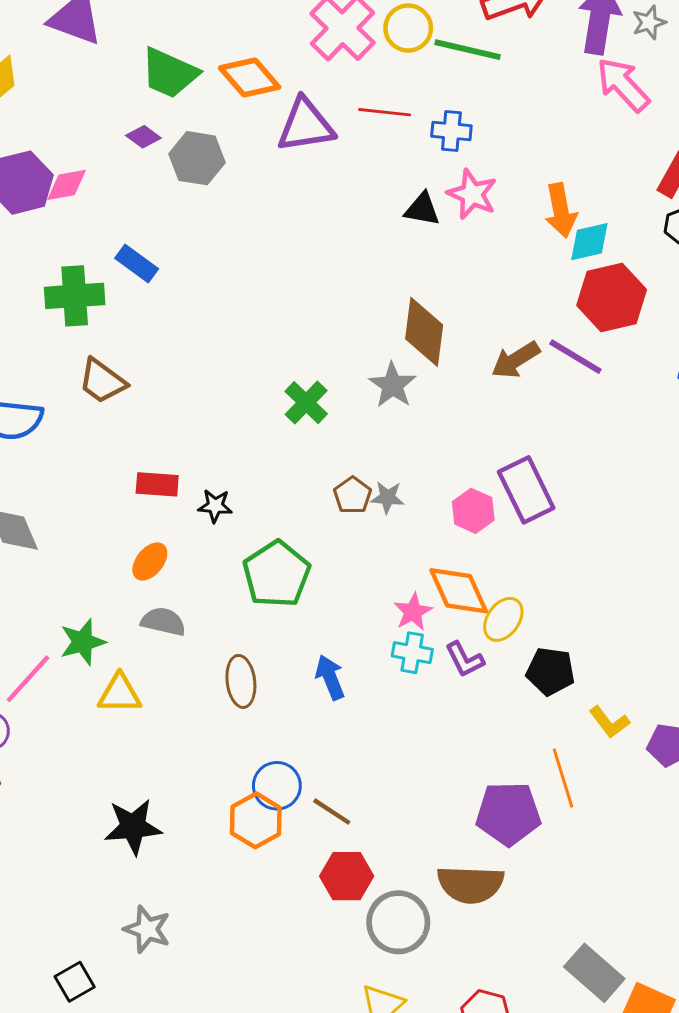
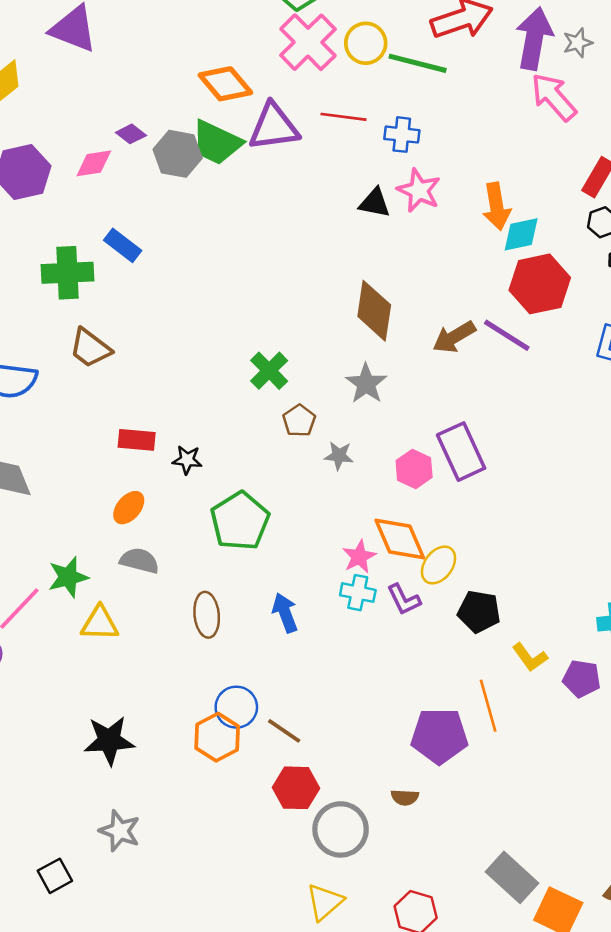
green trapezoid: (169, 73) -> (217, 143), moved
pink diamond: (67, 185) -> (94, 163), moved
gray star: (393, 385) -> (366, 384), moved
brown pentagon: (352, 495) -> (299, 421), moved
brown semicircle: (471, 884) -> (405, 797), size x0.5

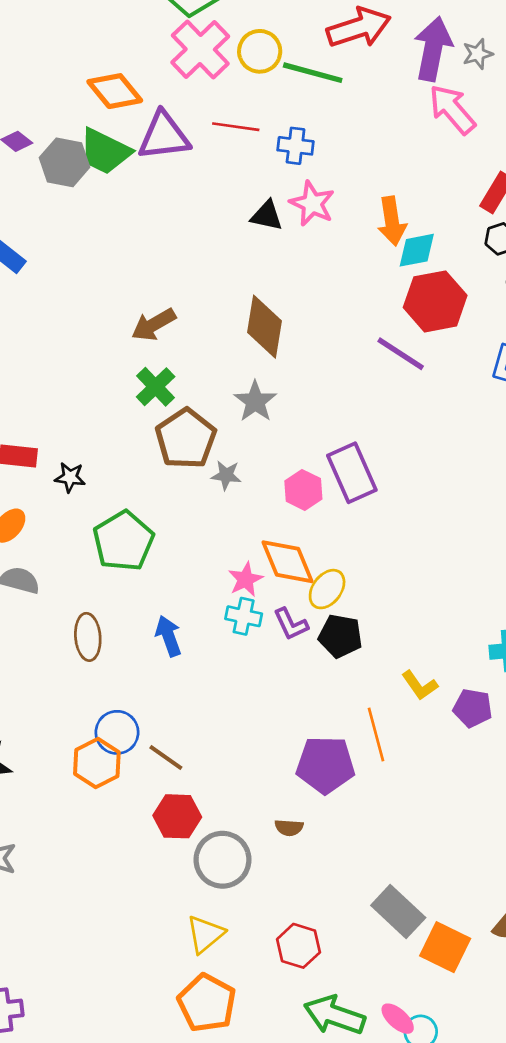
brown arrow: (454, 337) -> (154, 325), moved
brown pentagon: (299, 421) -> (186, 439), size x1.8
black pentagon: (479, 612) -> (340, 636), moved

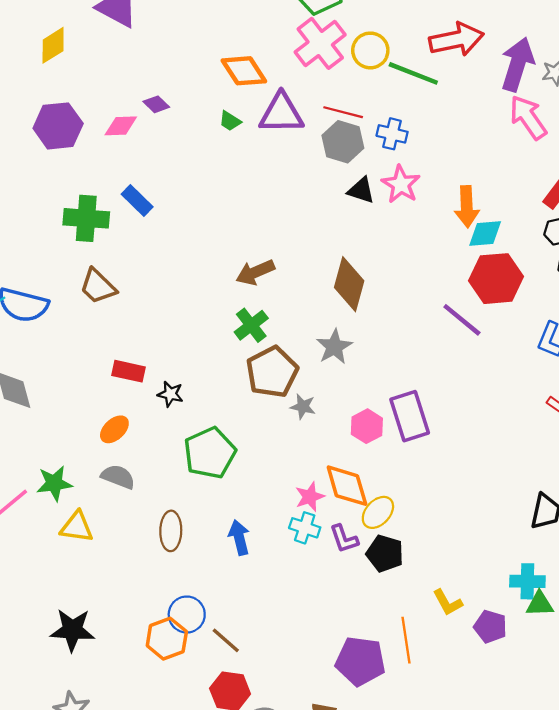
green trapezoid: (105, 151) -> (230, 121), size x0.5
gray hexagon: (65, 162) -> (343, 142), moved

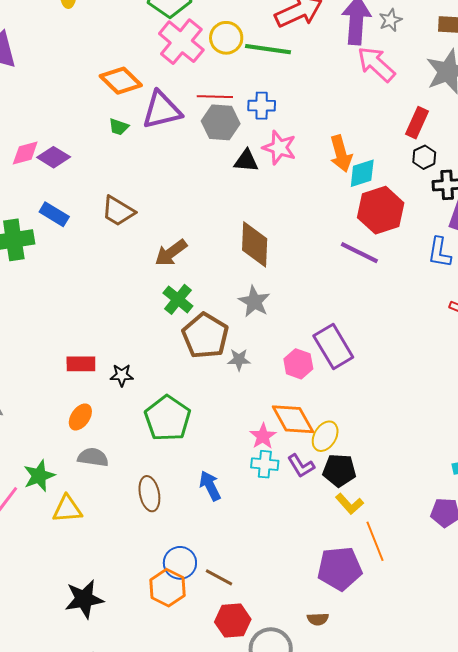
purple diamond: (156, 104) -> (54, 157), moved, size x1.4
brown trapezoid: (98, 286) -> (118, 211), moved
yellow L-shape: (448, 602) -> (350, 504), moved

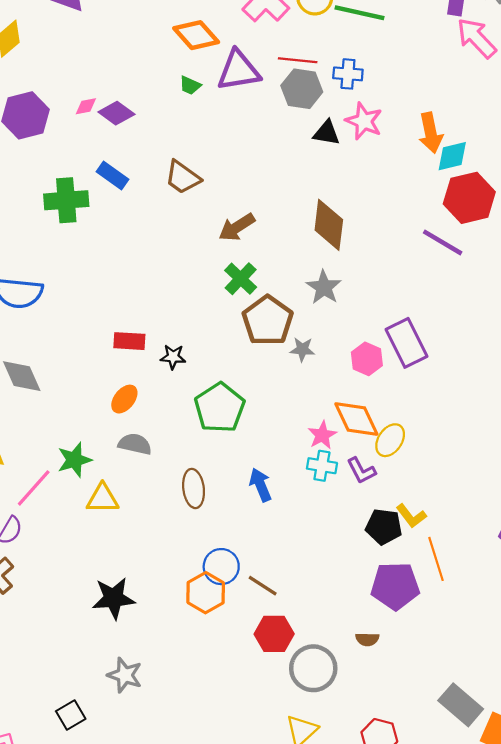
pink diamond: (25, 153) -> (86, 106), size x0.7
black pentagon: (339, 470) -> (384, 527), moved

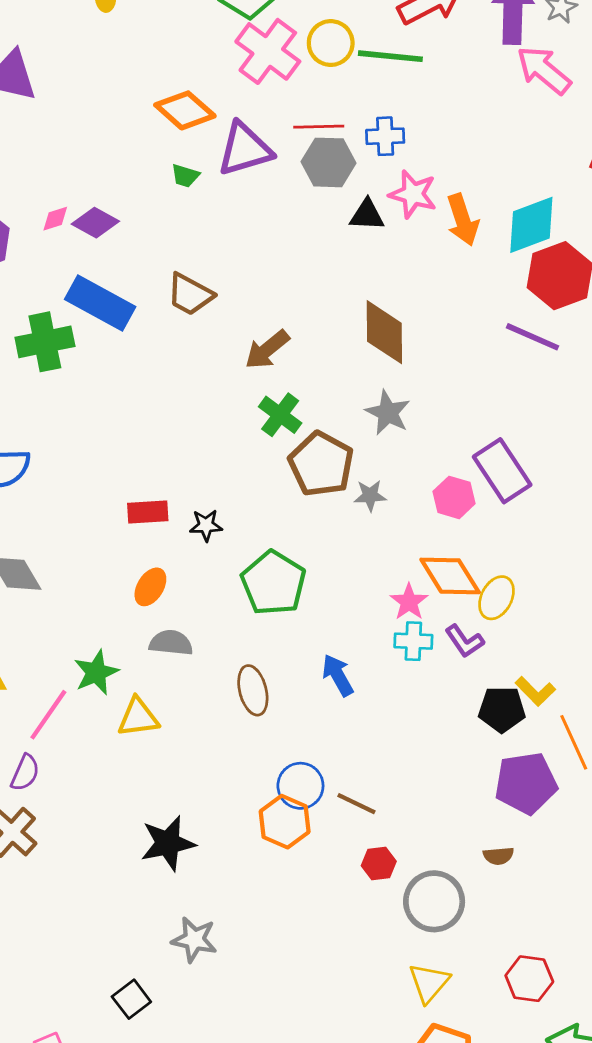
orange arrow: (431, 133) -> (463, 220), moved
cyan diamond: (452, 156) -> (531, 225), size x1.4
blue rectangle: (112, 175) -> (100, 303), size x1.6
red hexagon: (274, 634) -> (379, 864), size x0.7

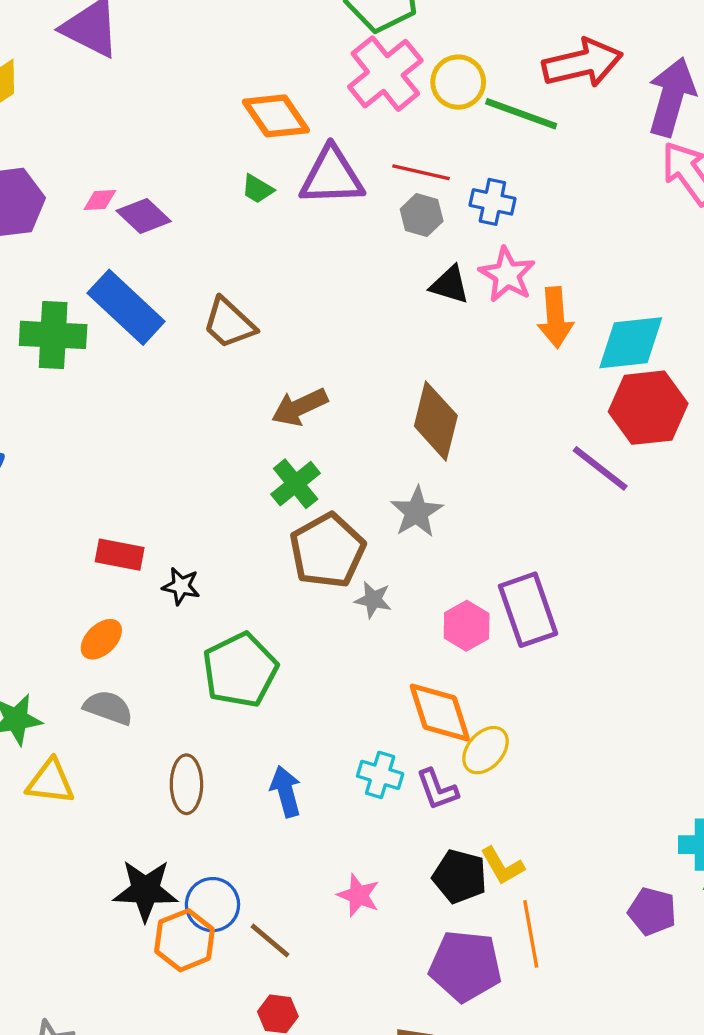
gray hexagon: (328, 162) -> (422, 215), size x0.7
pink star: (409, 602) -> (358, 895), moved, turned -30
black star: (168, 843) -> (145, 890), moved

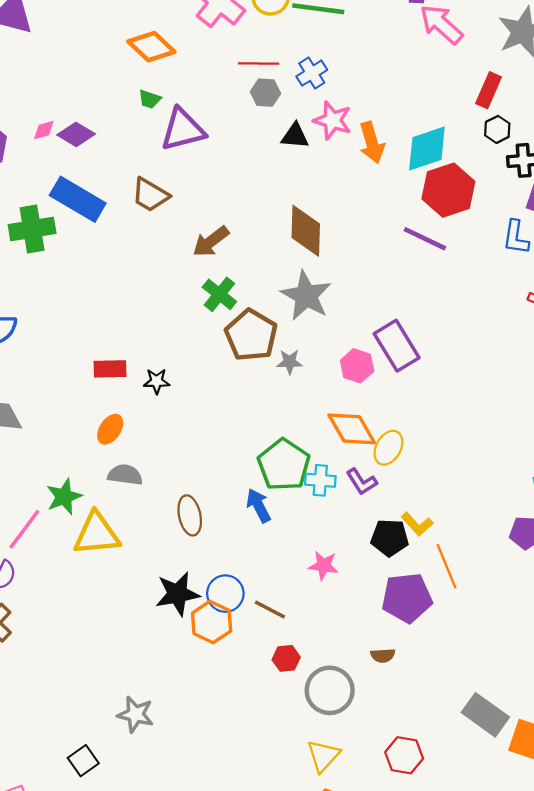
purple triangle: (332, 176) -> (183, 130), moved
blue cross: (492, 202) -> (312, 73), turned -32
gray star: (417, 512) -> (306, 296), size x1.4
green pentagon: (240, 670) -> (284, 465), moved
yellow triangle: (50, 782) -> (97, 534), size x1.4

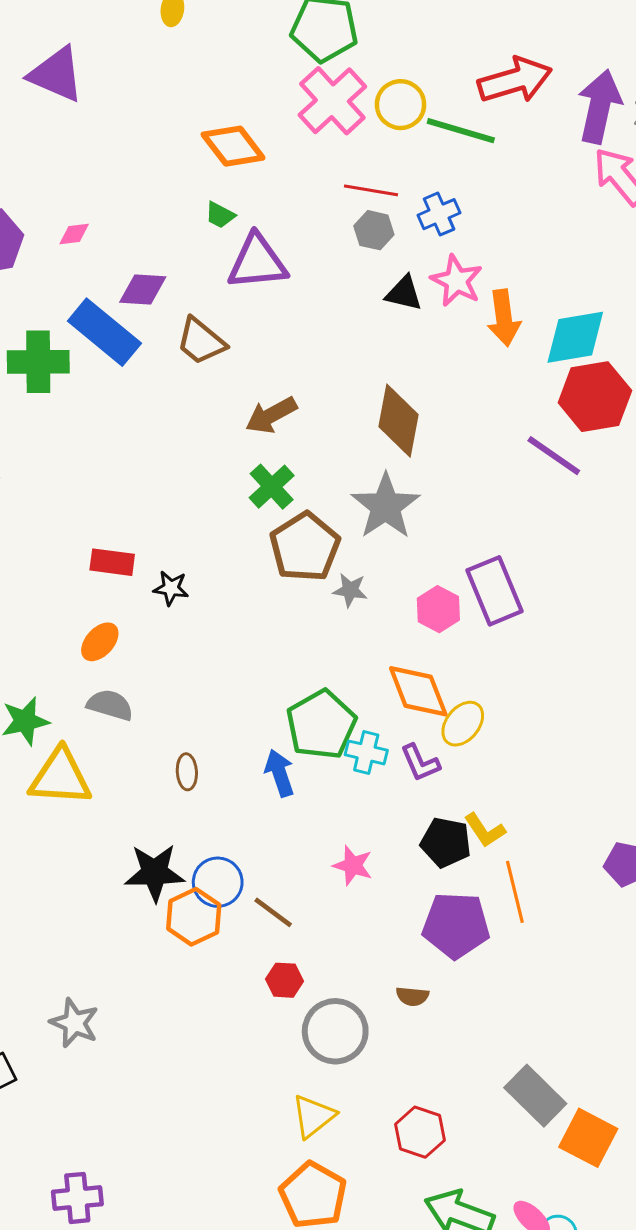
purple diamond: (76, 134) -> (143, 290), moved, turned -36
brown ellipse: (190, 515) -> (187, 772), size x0.7

